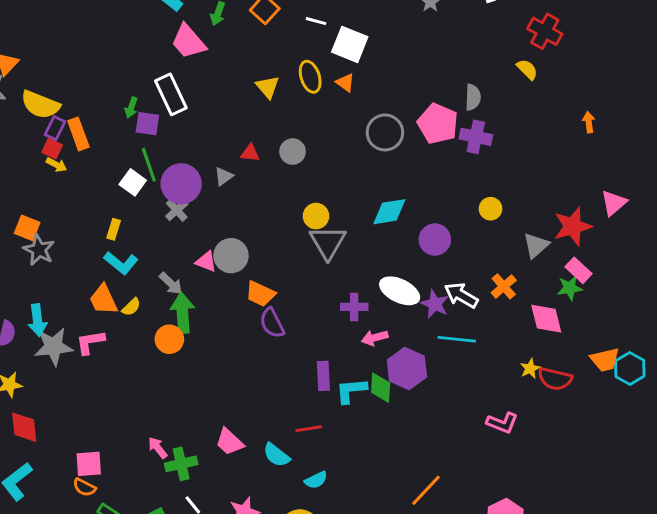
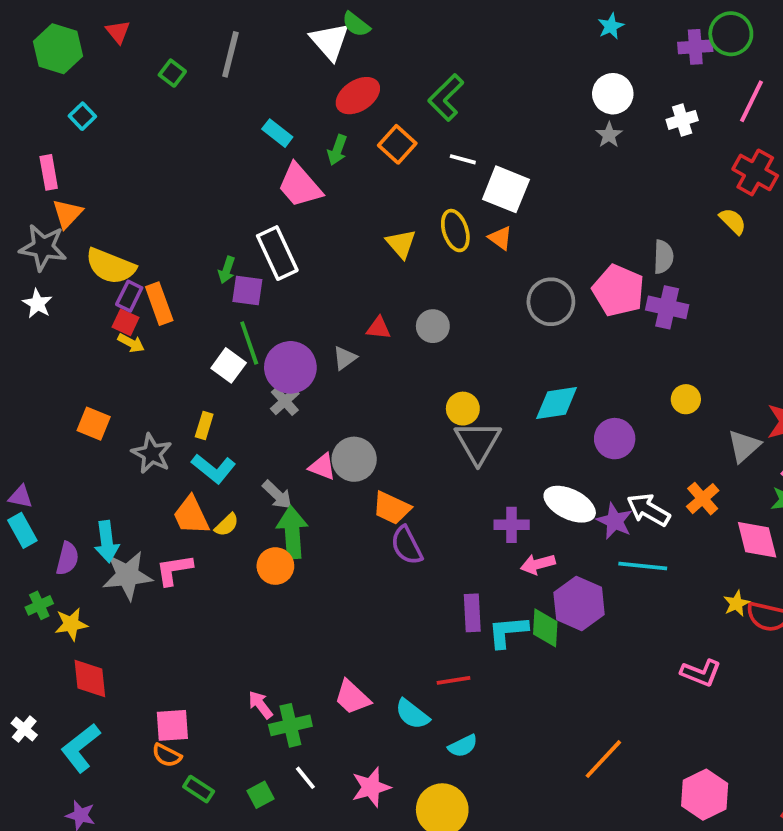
gray star: (39, 250) -> (152, 454), moved

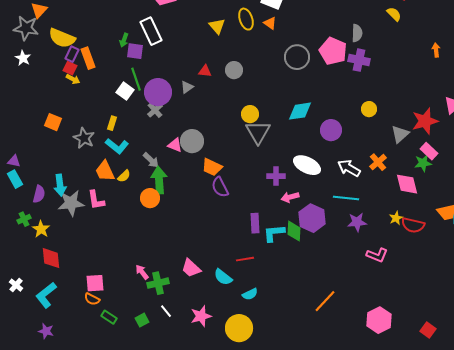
purple star: (615, 521) -> (357, 222), moved, turned -30
pink L-shape: (174, 570) -> (96, 200), turned -90
yellow star: (71, 624) -> (41, 229), turned -30

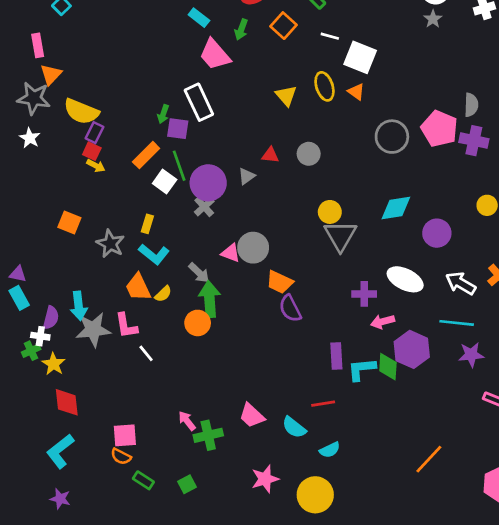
orange rectangle: (88, 58) -> (146, 155), moved, turned 65
white cross: (16, 285) -> (40, 336), moved, turned -32
white line: (166, 311) -> (146, 353), moved

